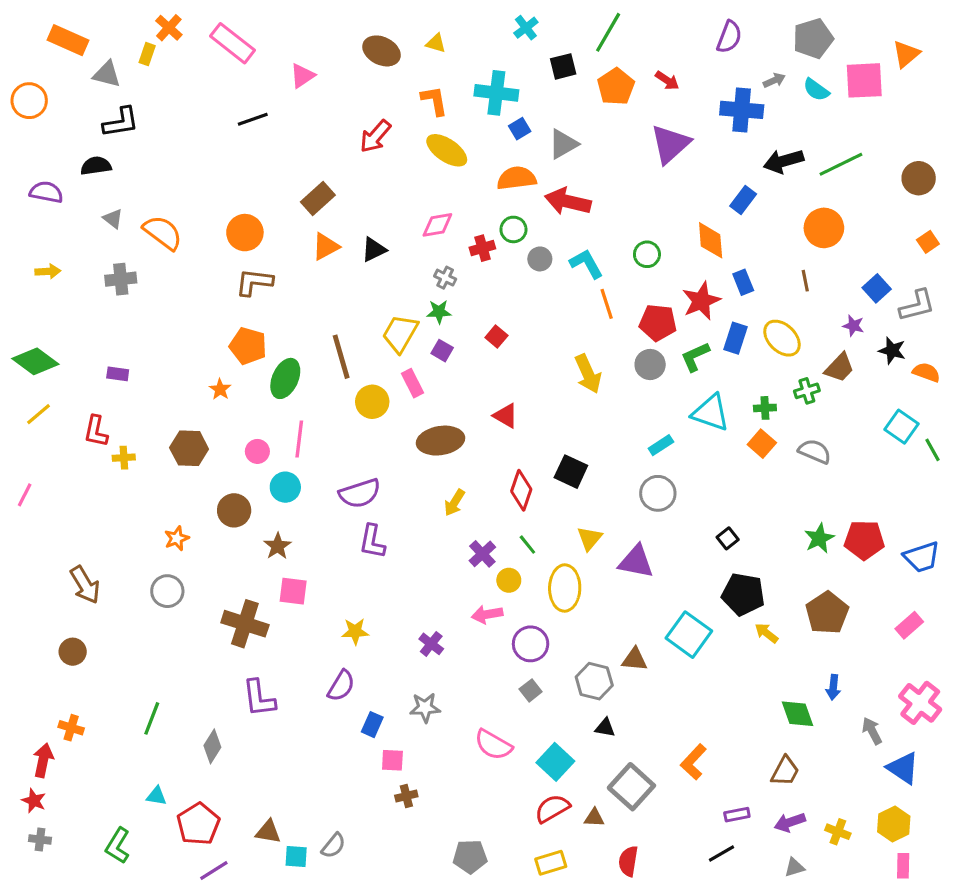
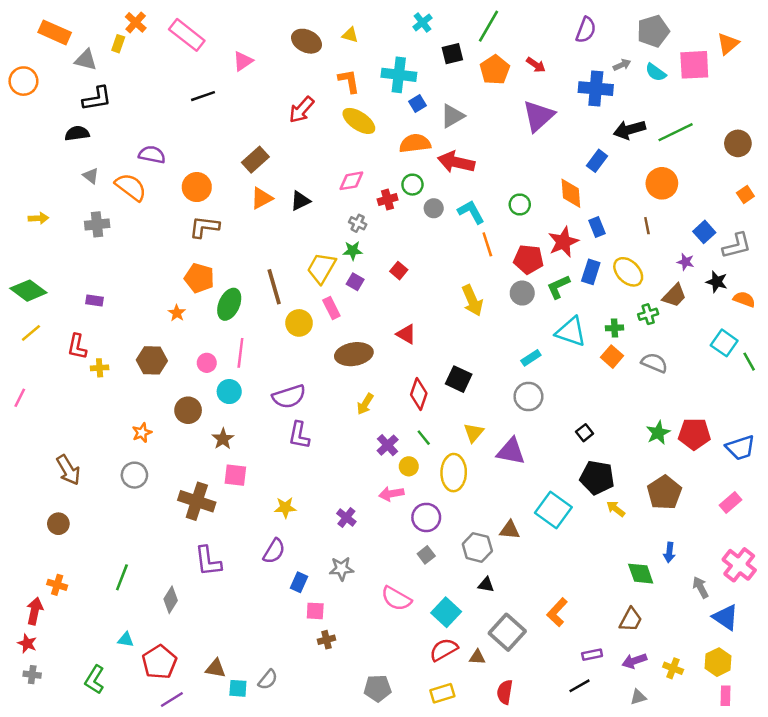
purple semicircle: (46, 192) -> (152, 155), moved

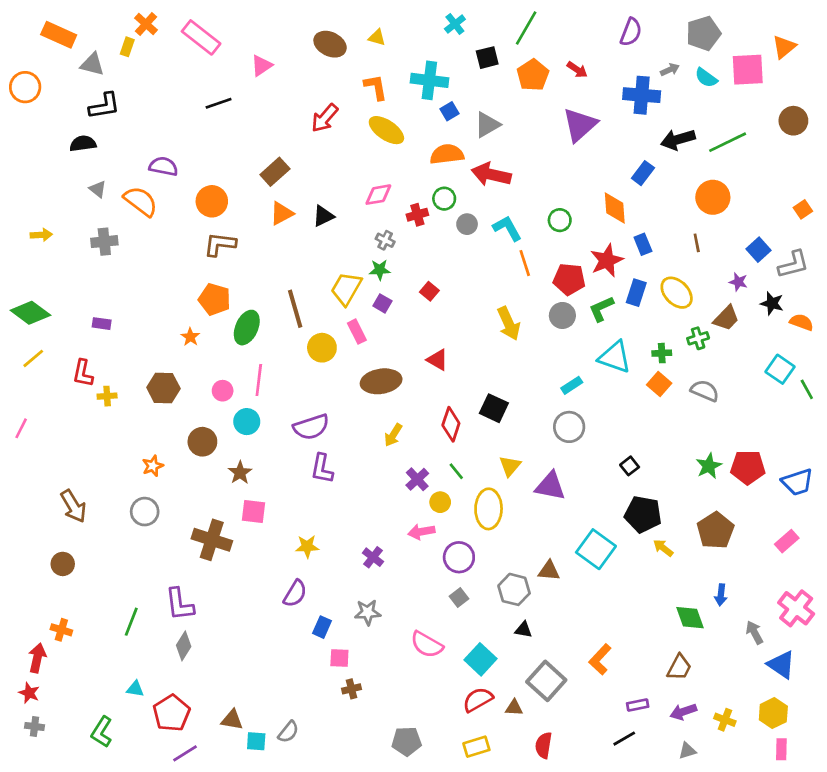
brown circle: (738, 143) -> (793, 121), moved
purple L-shape: (208, 561) -> (180, 604), moved

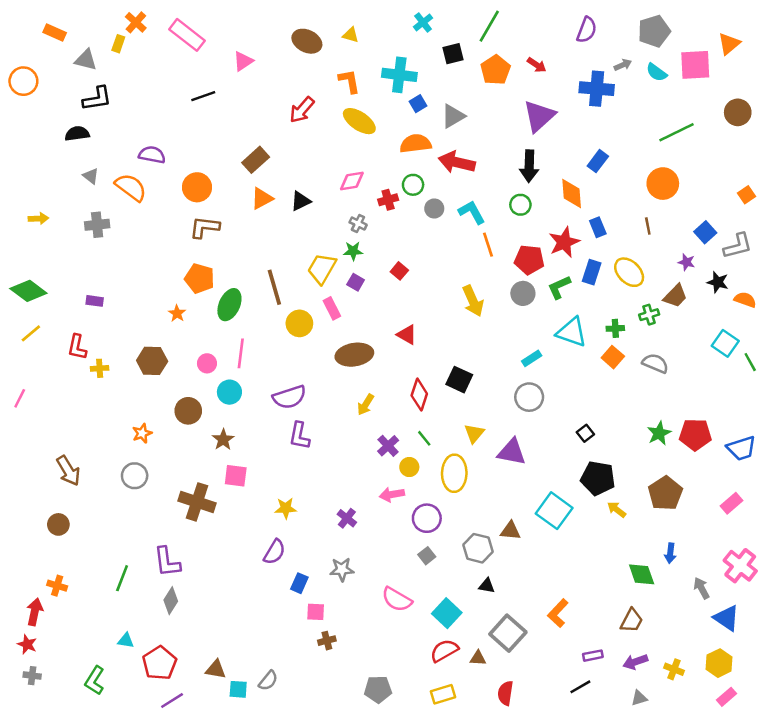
orange rectangle: (59, 35) -> (55, 32), size x0.7
black arrow: (678, 140) -> (529, 166), moved, turned -72
pink rectangle: (781, 749) -> (726, 697), turned 48

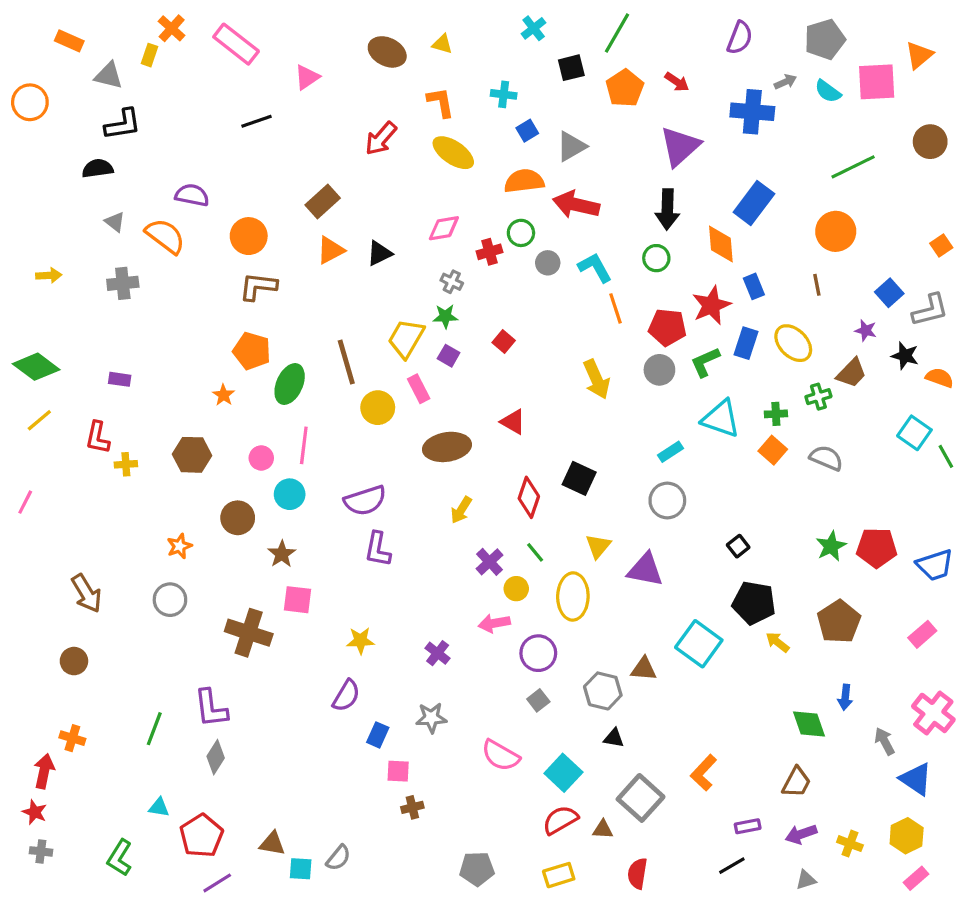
cyan cross: (399, 75) -> (504, 94), size x0.6
blue rectangle: (598, 161) -> (754, 203), size x1.5

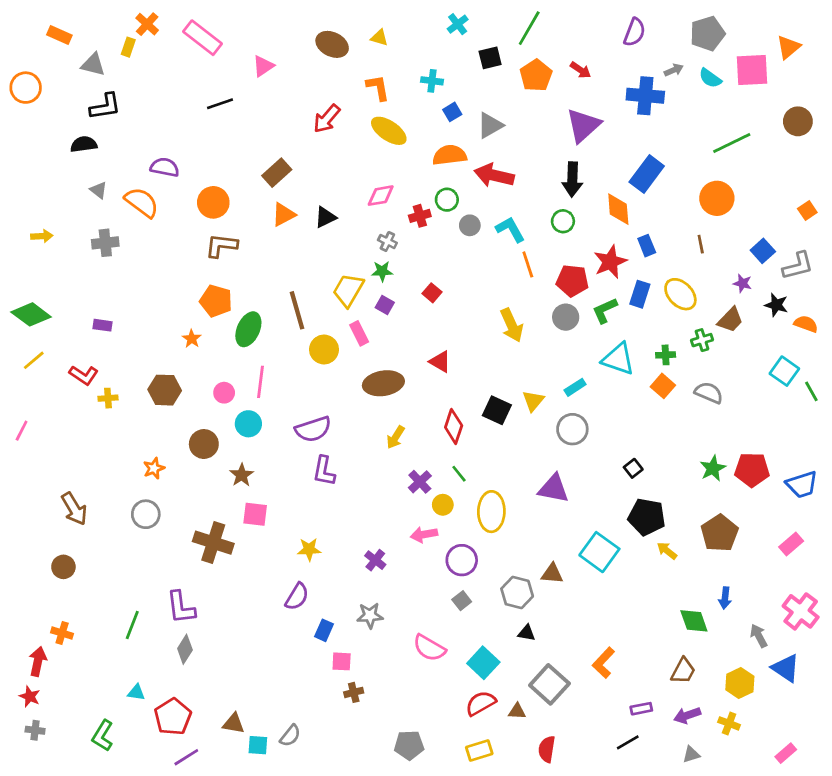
red L-shape: (98, 438) -> (84, 375), turned -68
yellow triangle: (598, 546) -> (533, 401), moved
yellow hexagon: (907, 836) -> (740, 683), moved

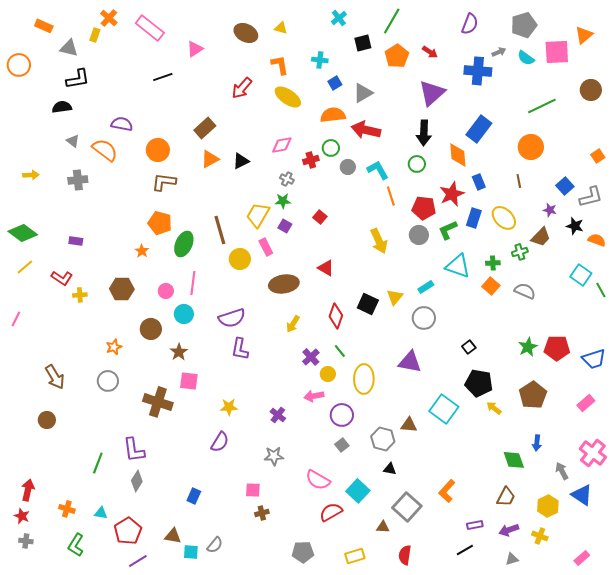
blue rectangle: (324, 630) -> (194, 496), moved
orange cross: (62, 633) -> (67, 509), moved
red semicircle: (481, 703) -> (331, 512), moved

